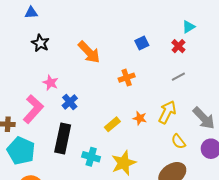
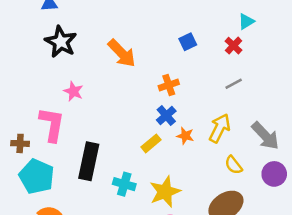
black star: (40, 43) -> (61, 42), size x1.4
blue cross: (70, 102) -> (166, 115), moved
pink L-shape: (33, 109) -> (52, 124), turned -32

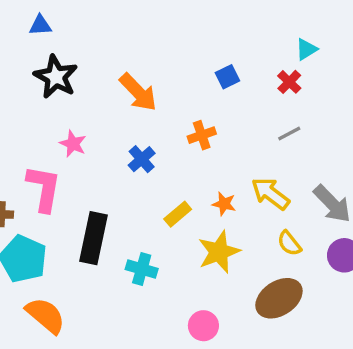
blue cross: (166, 115) -> (142, 159), moved
yellow arrow: (220, 128) -> (270, 194), turned -80
yellow star: (165, 192) -> (219, 252), moved

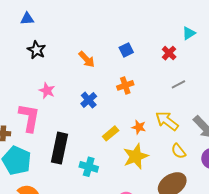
black star: (56, 77) -> (37, 50), size x0.7
blue square: (227, 77) -> (126, 50), moved
red cross: (289, 82) -> (169, 53), moved
orange arrow: (138, 92) -> (87, 59), size x0.7

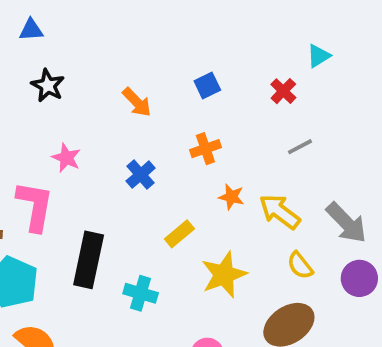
orange star: (139, 127) -> (231, 197), moved

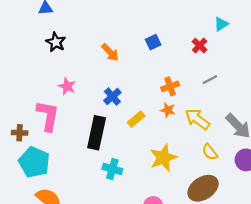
orange cross: (205, 149) -> (170, 86), moved
yellow rectangle: (179, 234) -> (136, 119), moved
black rectangle: (89, 260) -> (97, 133), moved

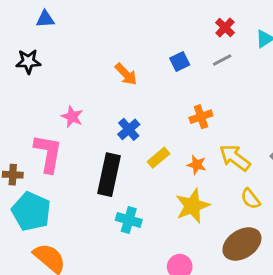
black star: (56, 42) -> (28, 61), moved, turned -30
red cross: (200, 46) -> (225, 28), moved
gray line: (210, 80) -> (222, 60), moved
orange star: (168, 110) -> (197, 165), moved

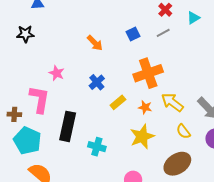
orange cross: (201, 117) -> (148, 73), size x1.8
black rectangle: (109, 175) -> (68, 126), moved

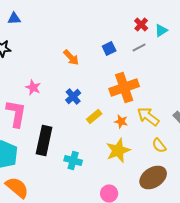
cyan triangle: (193, 18) -> (161, 30), moved

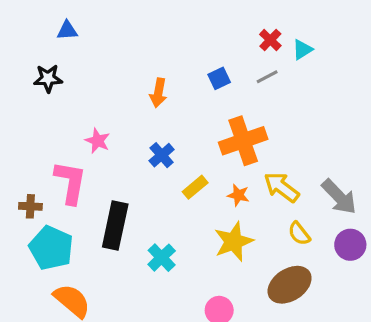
orange arrow: (71, 58) -> (158, 93), turned 54
cyan cross: (73, 160) -> (162, 258), turned 30

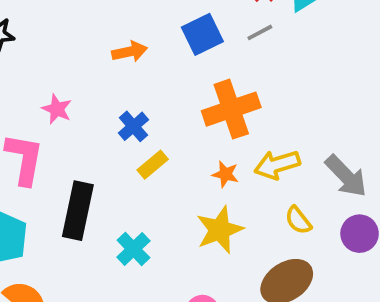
blue square: (219, 78) -> (202, 34), size x1.5
orange arrow: (158, 93) -> (130, 52), turned -112
yellow rectangle: (195, 187) -> (153, 165), moved
yellow arrow: (282, 187) -> (277, 165), turned -54

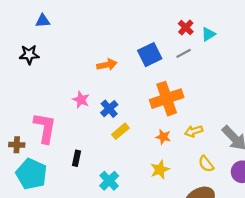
pink star: (57, 109) -> (81, 100), moved
yellow arrow: (277, 165) -> (194, 131), size x0.7
black rectangle: (78, 211) -> (76, 158), size x0.5
yellow star: (220, 230) -> (160, 170), size x0.7

